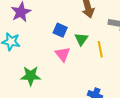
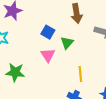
yellow line: (100, 49) -> (80, 74), moved

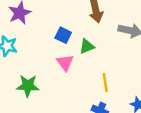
green triangle: (67, 43) -> (87, 46), turned 32

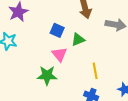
green star: (28, 86) -> (47, 75), moved

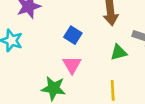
green triangle: (78, 40) -> (119, 52), moved

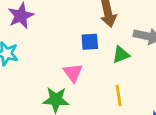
blue square: (73, 35) -> (90, 42), moved, turned -30

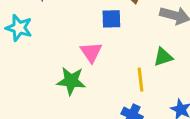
green triangle: (121, 55) -> (163, 57), moved

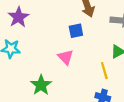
green star: (71, 81) -> (41, 85), moved, turned -30

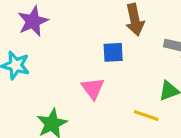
yellow line: (104, 71) -> (146, 115), turned -63

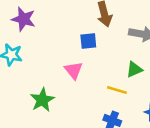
purple star: (33, 21) -> (23, 19), turned -30

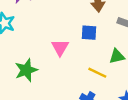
blue square: (88, 41) -> (89, 33), moved

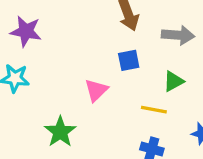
pink triangle: (60, 47) -> (96, 90), turned 30

